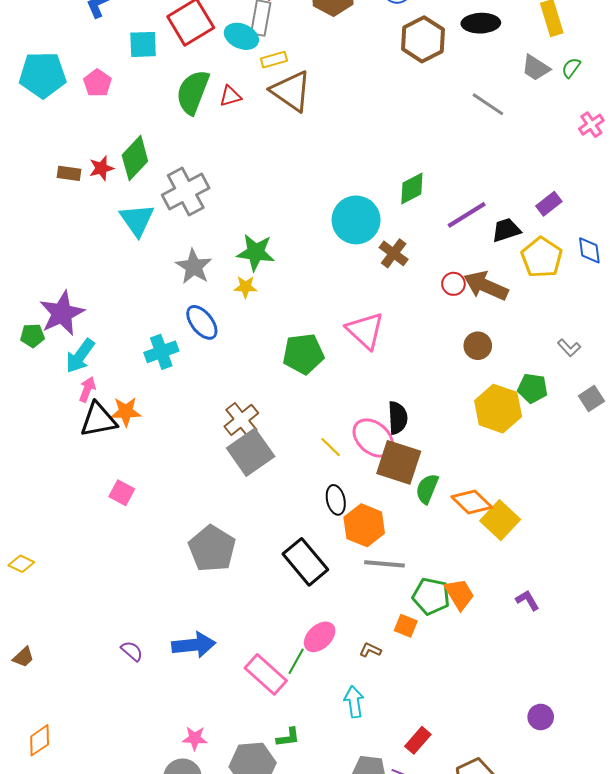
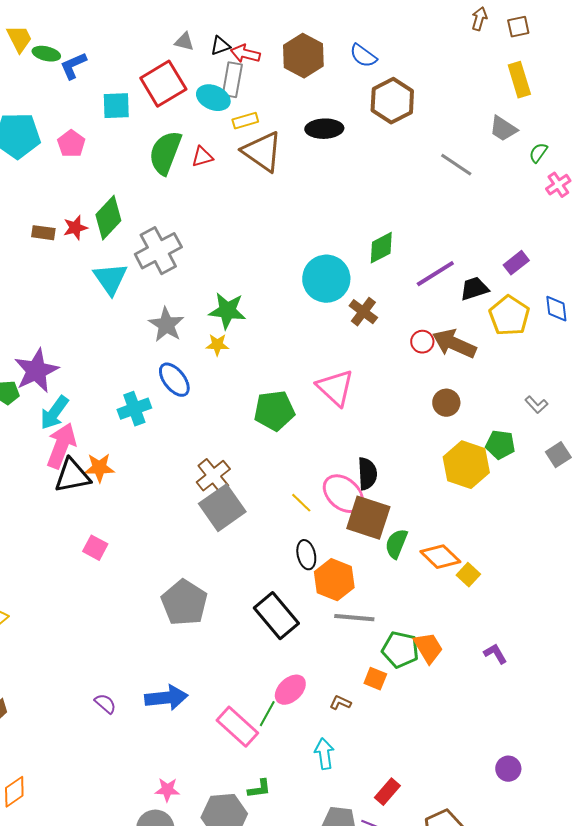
black ellipse: (481, 23) -> (324, 129), moved
green semicircle: (571, 68) -> (538, 153), moved
pink arrow: (87, 389) -> (61, 446), size x1.8
yellow square: (500, 520) -> (468, 575), size x0.6

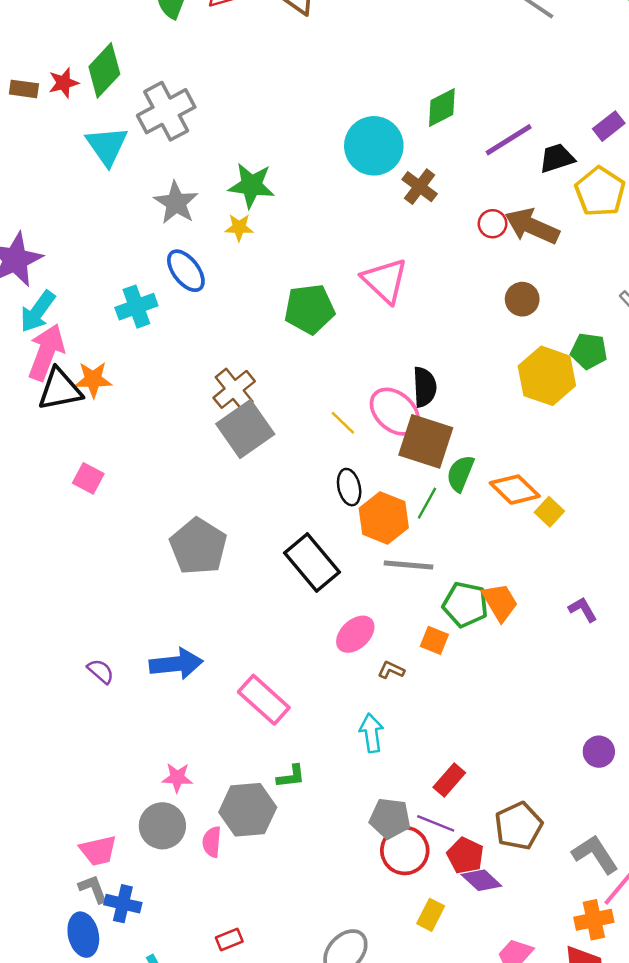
pink ellipse: (290, 690) -> (355, 634), moved
green line: (267, 714) -> (427, 503), moved

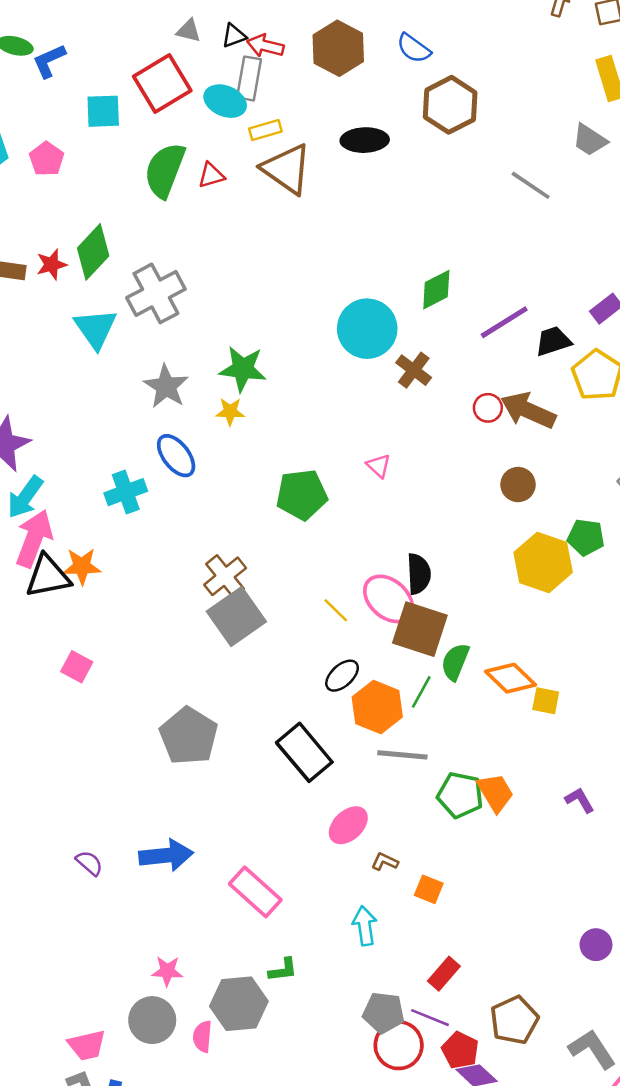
pink triangle: (385, 281) -> (378, 466), size x0.5
black ellipse: (349, 487) -> (342, 676), turned 60
yellow square: (549, 512) -> (546, 701), turned -32
orange square: (434, 640) -> (429, 889), moved

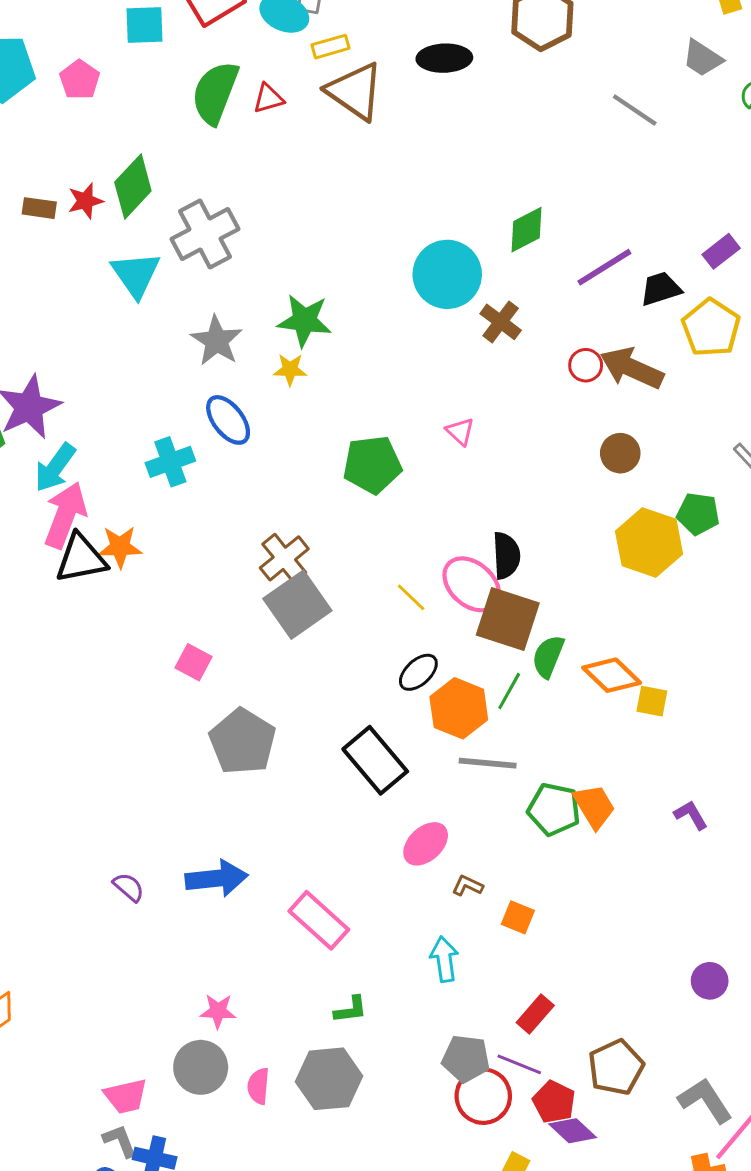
pink square: (77, 667) -> (193, 662), moved
gray hexagon: (239, 1004) -> (329, 1079), moved

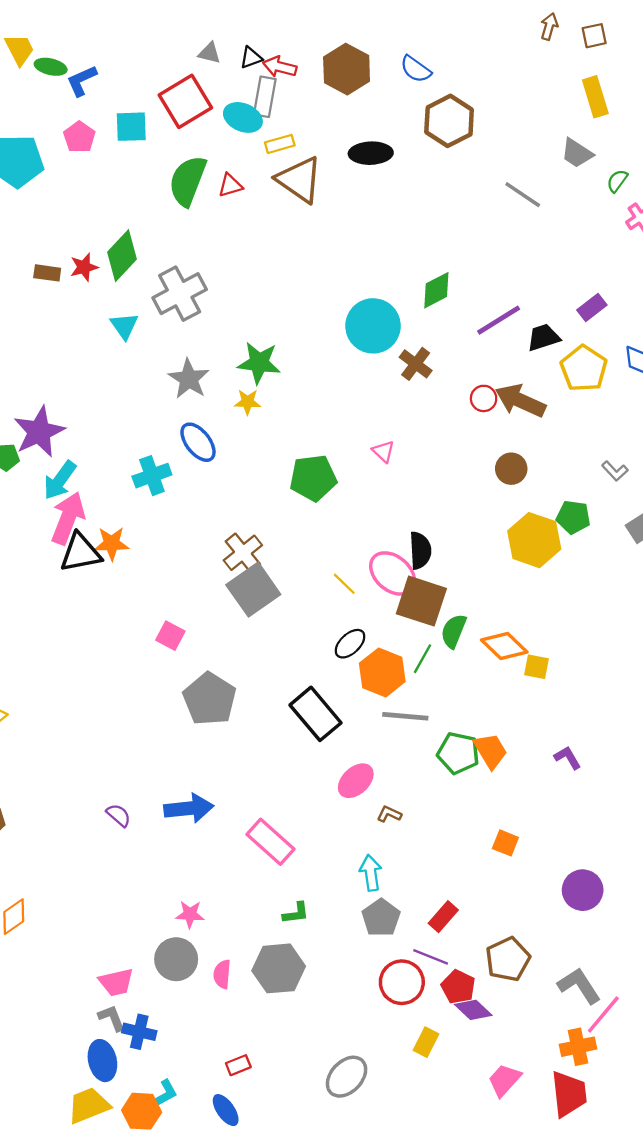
pink pentagon: (80, 80) -> (79, 137), moved
cyan triangle: (136, 274) -> (124, 326), size x0.7
orange square: (518, 917) -> (505, 843), moved
purple circle: (710, 981) -> (583, 890), size x1.4
gray pentagon: (466, 1059) -> (381, 918), moved, turned 30

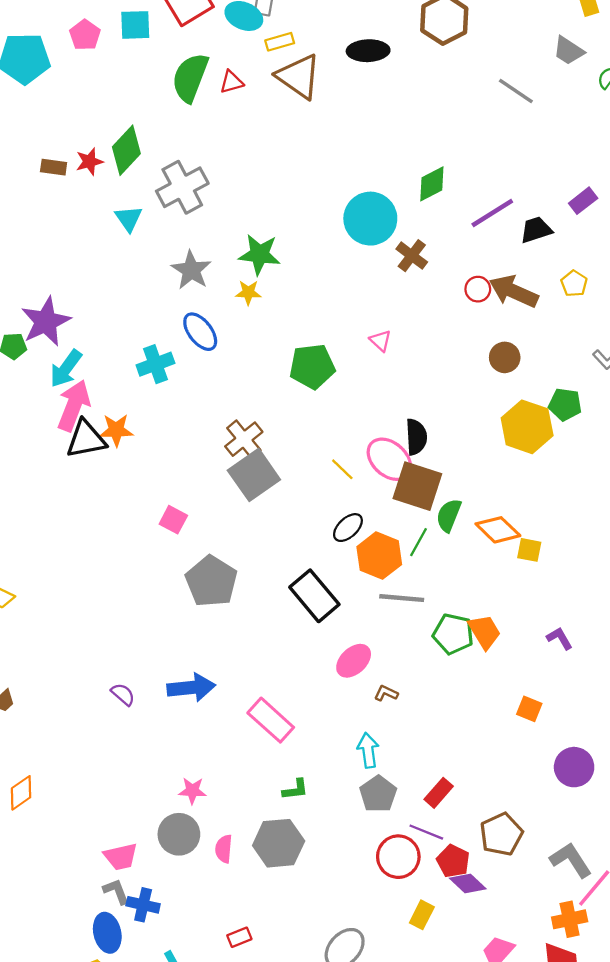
yellow pentagon: (584, 368) -> (574, 284), moved, size x0.6
orange square: (505, 843) -> (529, 709), moved

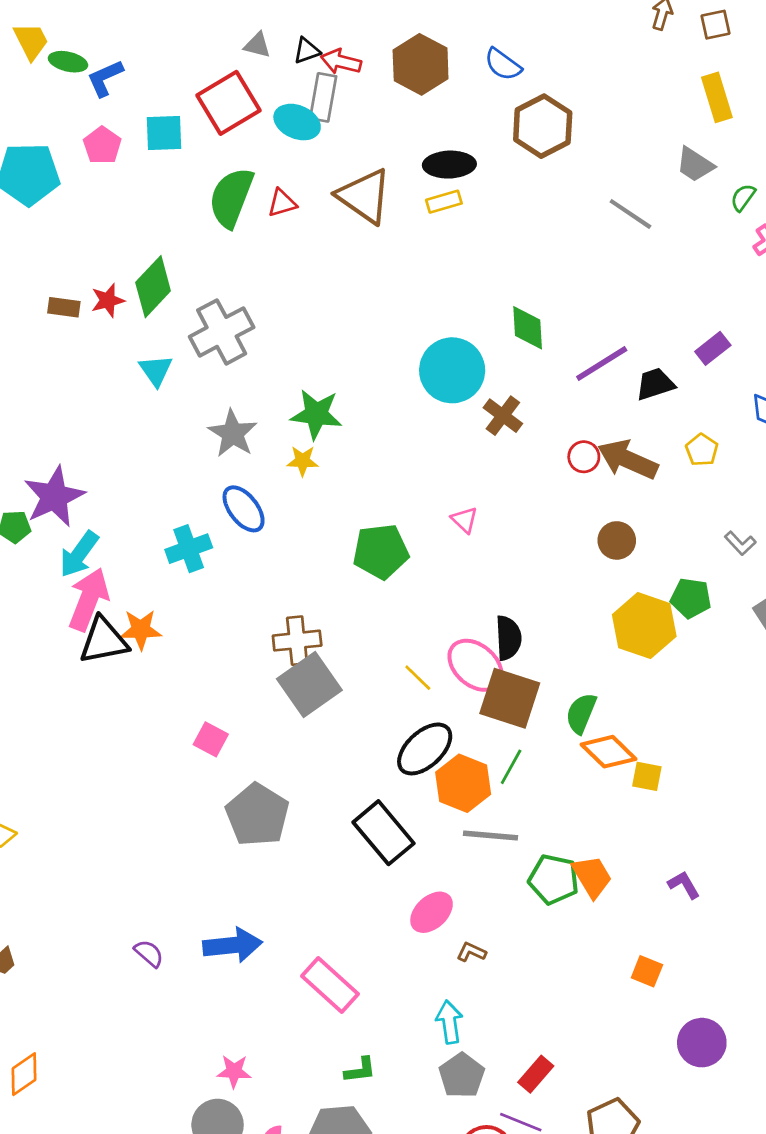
yellow rectangle: (280, 42) -> (444, 202), moved
green diamond: (432, 184) -> (528, 328), turned -66
brown cross: (244, 439) -> (297, 641), turned 33
green semicircle: (449, 515) -> (581, 713), moved
black ellipse: (348, 528) -> (425, 749), size x1.5

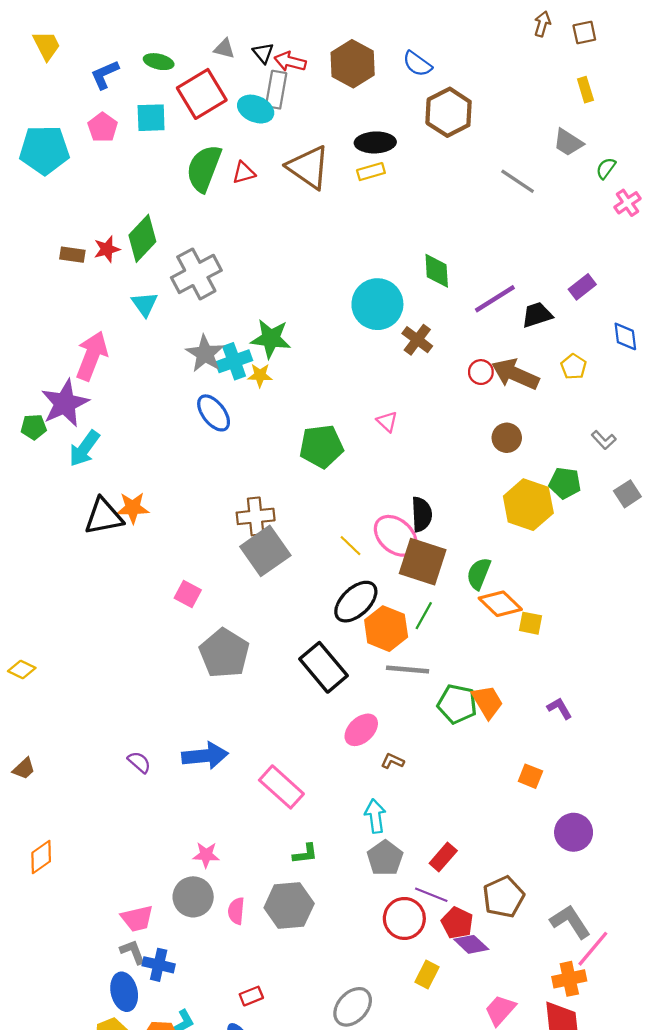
black triangle: (307, 51) -> (263, 53), turned -50
green ellipse: (68, 62) -> (159, 62), moved
yellow rectangle: (717, 97) -> (585, 90), size x0.7
cyan cross: (189, 549) -> (234, 361), moved
pink arrow: (89, 599) -> (92, 356), moved

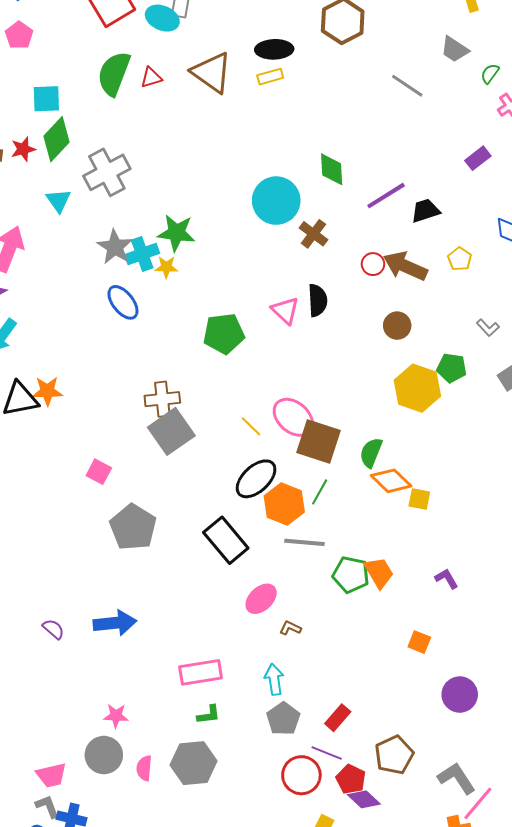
cyan square: (151, 118) -> (46, 99), moved
purple rectangle: (582, 287) -> (478, 158), moved
pink triangle: (387, 422) -> (285, 310), size x1.4
black semicircle: (422, 514) -> (318, 300), moved
pink rectangle: (281, 787) -> (201, 672), moved, turned -51

